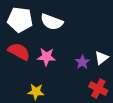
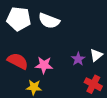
red semicircle: (19, 51) -> (18, 61), moved
pink star: (46, 57) -> (44, 65), moved

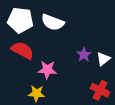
purple star: (78, 59) -> (84, 55), moved
red semicircle: (18, 61) -> (22, 50), moved

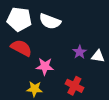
white triangle: (103, 59) -> (98, 56), turned 48
red cross: (100, 90) -> (74, 86), moved

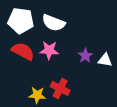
pink star: (45, 66) -> (49, 50), moved
red cross: (74, 86) -> (60, 88), moved

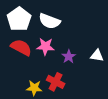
white pentagon: (21, 21) -> (19, 19), turned 30
purple star: (85, 56) -> (69, 57), moved

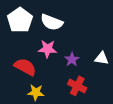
red semicircle: (21, 47) -> (25, 67), moved
red cross: (56, 82) -> (77, 86), moved

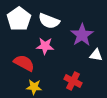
purple star: (72, 59) -> (82, 35), moved, size x1.6

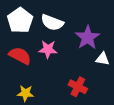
red semicircle: (24, 63) -> (20, 56), moved
yellow star: (34, 87) -> (25, 93), moved

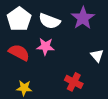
purple star: (88, 37) -> (83, 18), moved
white triangle: (103, 59) -> (97, 56), turned 40

